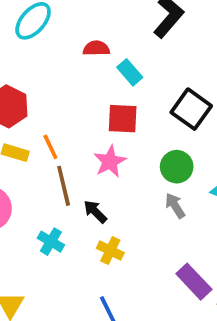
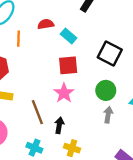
orange line: (50, 147) -> (19, 39), moved, turned 35
gray arrow: (175, 206) -> (108, 115), turned 49
black arrow: (95, 212) -> (59, 125), turned 63

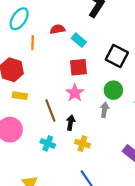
gray arrow: (108, 115) -> (104, 110), moved

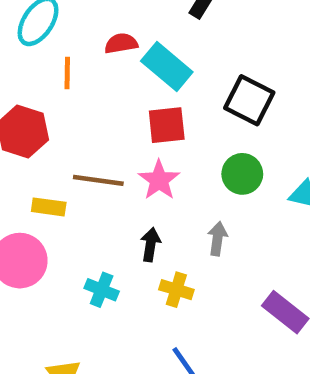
cyan rectangle: (79, 40) -> (167, 67), size x1.5
yellow rectangle: (20, 96) -> (49, 207), moved
gray arrow: (104, 110) -> (217, 239), moved
brown line: (50, 111) -> (98, 180), moved, turned -60

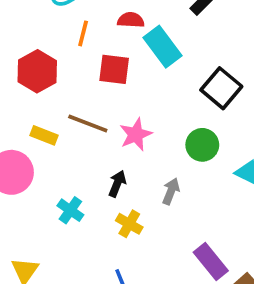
red square: (167, 125) -> (114, 69), moved

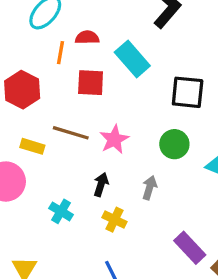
red semicircle: (131, 20) -> (87, 38), moved
black square: (221, 88) -> (188, 92), turned -30

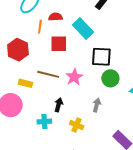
black square: (188, 92) -> (101, 57), moved
black arrow: (101, 185) -> (59, 105), moved
cyan cross: (61, 211) -> (44, 122), turned -32

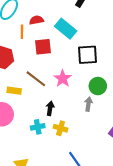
brown line: (48, 74) -> (36, 79), turned 30
green circle: (110, 78) -> (98, 86), moved
yellow cross: (77, 125) -> (61, 128), moved

